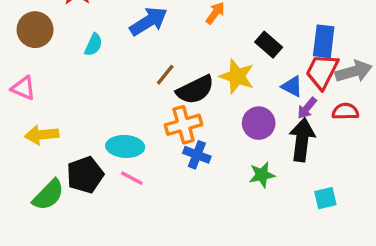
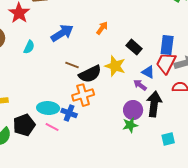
brown line: (165, 75) -> (72, 65), turned 72
purple arrow: (307, 108) -> (140, 85), moved, turned 88
purple circle: (259, 123) -> (133, 110), moved
blue cross: (197, 155) -> (69, 113), moved

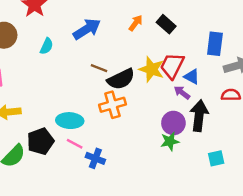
black rectangle: (134, 47) -> (166, 24), moved
red trapezoid: (166, 63) -> (172, 66), moved
blue cross: (69, 113) -> (95, 158), moved

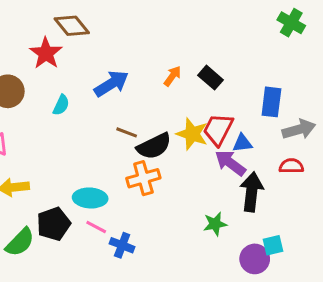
blue triangle: (192, 77) -> (242, 143), turned -35
purple arrow: (182, 93) -> (230, 163), size x1.5
purple circle: (173, 123) -> (255, 259), moved

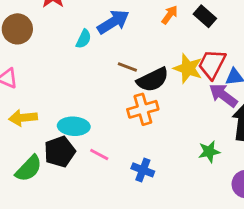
cyan semicircle: (61, 105) -> (84, 39), moved
cyan ellipse: (90, 198) -> (74, 126), moved
blue cross: (122, 245) -> (143, 170), moved

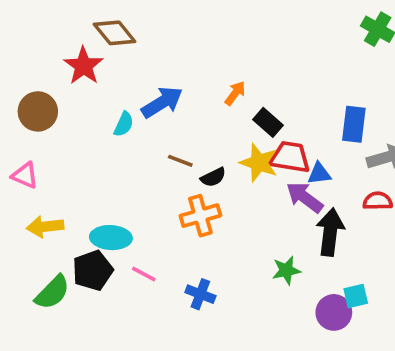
black rectangle: (205, 16) -> (268, 122), moved
red trapezoid: (212, 64) -> (290, 157), turned 72
black semicircle: (153, 80) -> (213, 177), size x0.6

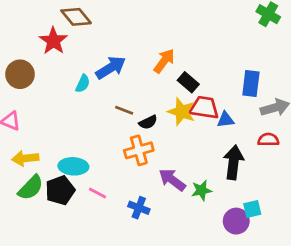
orange arrow: (235, 93) -> (164, 61), size x1.4
purple arrow: (305, 197) -> (172, 180), moved
green semicircle: (52, 292) -> (31, 188), moved

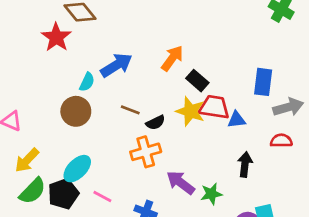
brown circle: (20, 74) -> (76, 111), moved
yellow arrow: (25, 158) -> (27, 160), turned -40
black arrow: (234, 162) -> (245, 164), size x0.7
cyan ellipse: (73, 166) -> (77, 169), turned -48

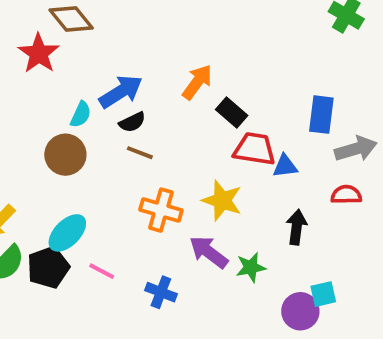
yellow star: (190, 111) -> (222, 200), moved
black semicircle: (155, 123) -> (132, 122), moved
orange cross: (146, 152) -> (161, 210), turned 32

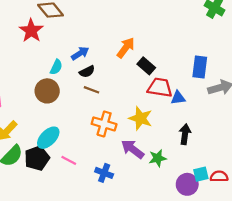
blue arrow: (121, 92) -> (80, 53), size x0.7
red semicircle: (346, 195) -> (219, 176), moved

